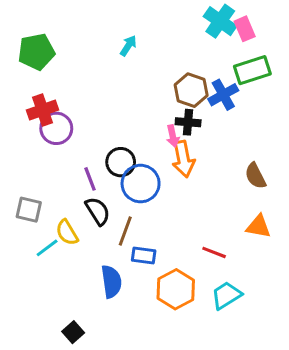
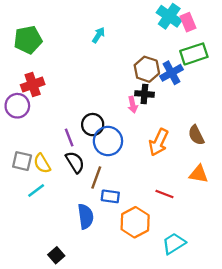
purple circle: (56, 128) -> (17, 106), moved
orange arrow: (183, 159) -> (159, 142), moved, turned 36
yellow semicircle: (67, 233) -> (42, 163), moved
cyan trapezoid: (226, 295) -> (174, 243), moved

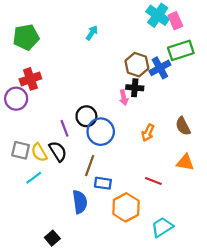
orange arrow: (159, 142) -> (148, 133), size x0.7
black semicircle: (75, 162) -> (58, 151), moved

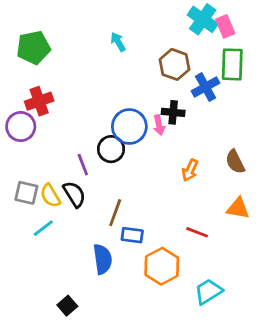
cyan arrow: (92, 33) -> (118, 42), turned -64
green rectangle: (181, 50) -> (232, 64), turned -70
brown hexagon: (137, 65) -> (174, 64), moved
blue circle: (101, 132) -> (129, 127), moved

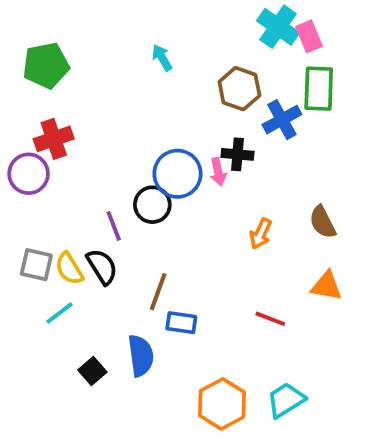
orange hexagon: (162, 266) -> (222, 404), moved
black square: (67, 306) -> (92, 371), moved

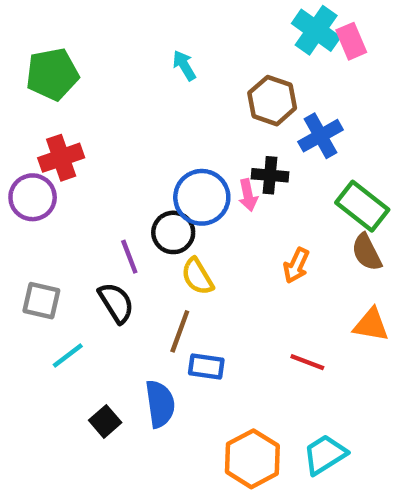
green rectangle: (319, 89) -> (362, 206), moved, turned -54
yellow semicircle: (69, 269) -> (197, 276), moved

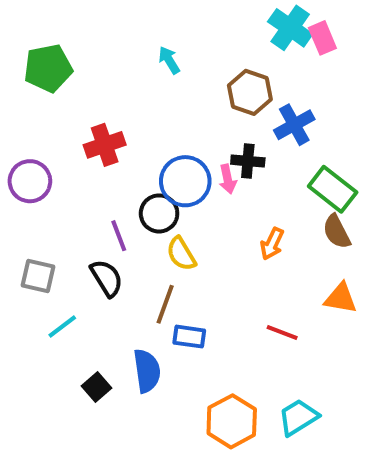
red cross: (61, 158) -> (105, 145), moved

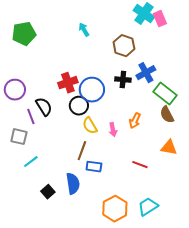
blue cross: (294, 125) -> (146, 73), moved
red cross: (105, 145) -> (68, 83), moved
pink arrow: (228, 179) -> (113, 130), moved
purple line: (119, 236) -> (31, 117), moved
black semicircle: (107, 278) -> (44, 107), moved

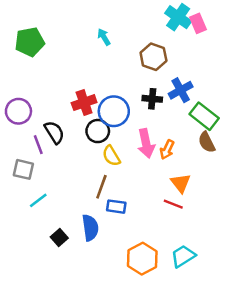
pink arrow: (113, 130) -> (146, 143), moved, size x1.6
orange triangle: (169, 148) -> (181, 183), moved, turned 42

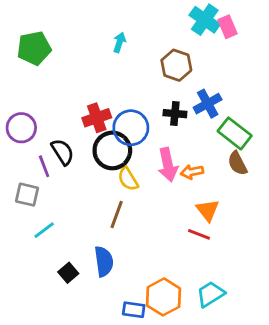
cyan arrow: (104, 37) -> (119, 42), turned 49
black circle: (98, 131) -> (112, 150), size x1.4
orange arrow: (167, 150) -> (192, 172), turned 54
blue rectangle: (116, 207) -> (134, 310), moved

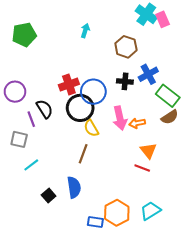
brown semicircle: (237, 163) -> (170, 117), turned -96

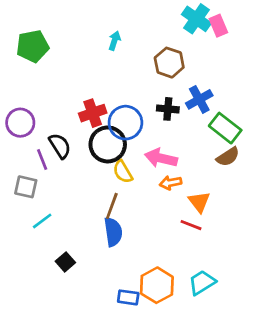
pink arrow: (120, 118) -> (161, 158), turned 115
orange arrow: (137, 123) -> (171, 183), moved
blue semicircle: (74, 187) -> (113, 232), moved

